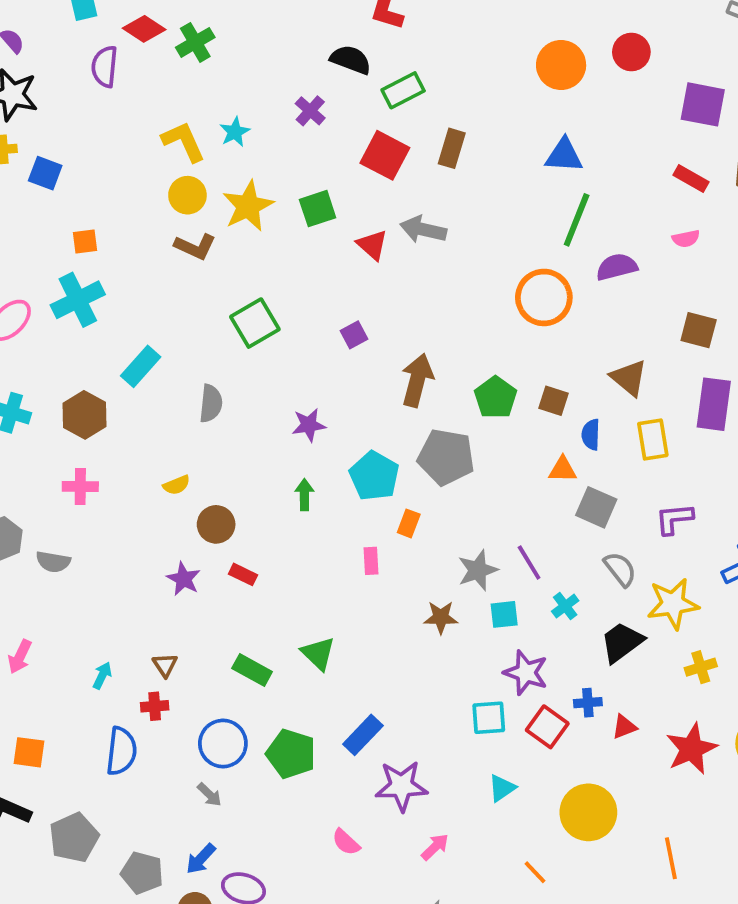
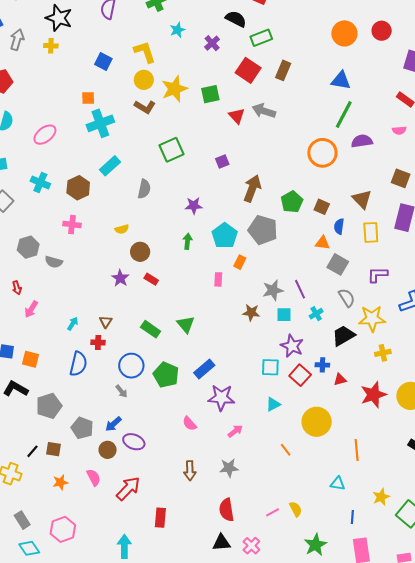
cyan star: (235, 132) -> (177, 30), moved
blue square: (45, 173) -> (103, 61), moved
cyan cross: (78, 300) -> (100, 123), moved

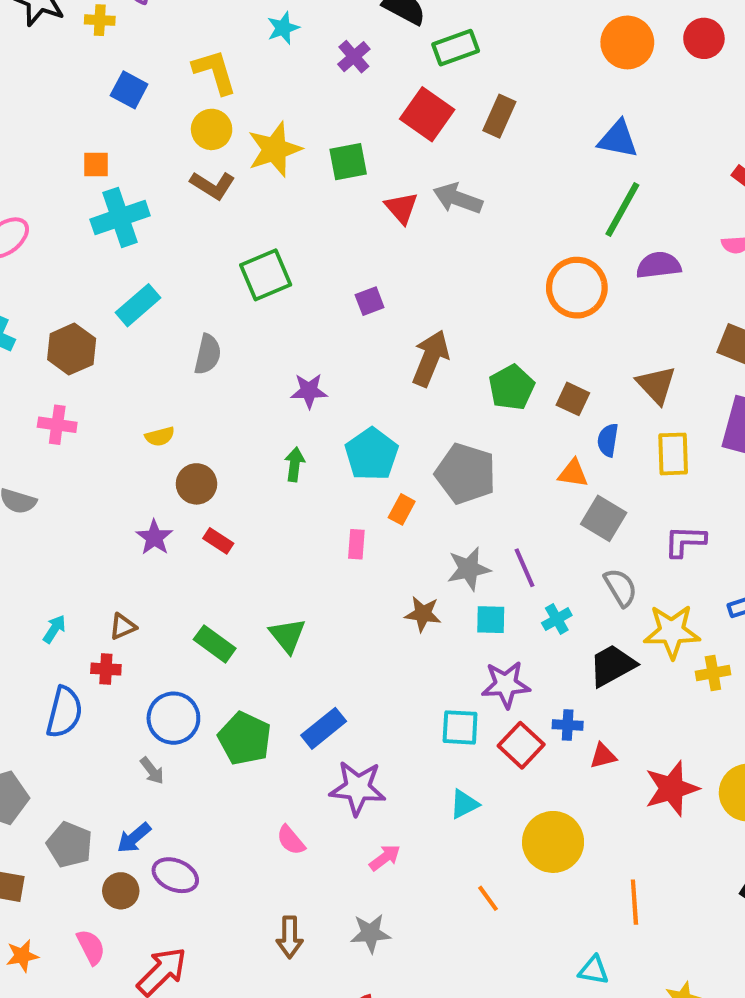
yellow cross: (51, 46) -> (100, 20), moved
gray pentagon: (263, 230) -> (466, 474), moved
brown triangle: (106, 322) -> (123, 627), turned 32
purple star: (292, 346) -> (506, 684), turned -30
yellow cross: (383, 353) -> (713, 673), moved

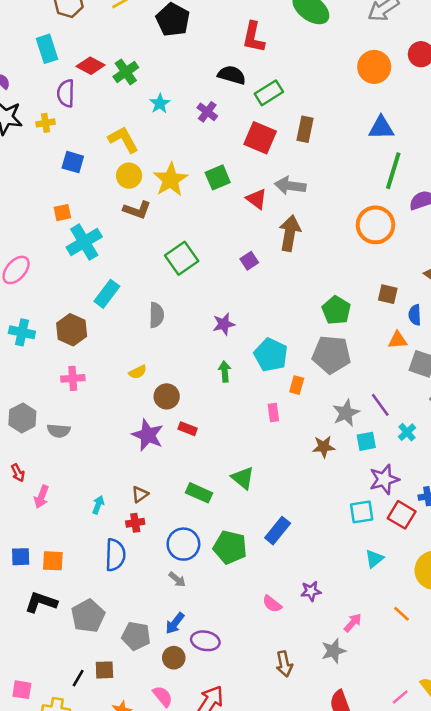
brown arrow: (431, 358) -> (290, 233), moved
green pentagon: (512, 387) -> (336, 310), moved
purple star: (154, 537) -> (148, 435), size x1.4
purple star: (358, 788) -> (311, 591), moved, size x0.6
pink arrow: (385, 858) -> (353, 623), moved

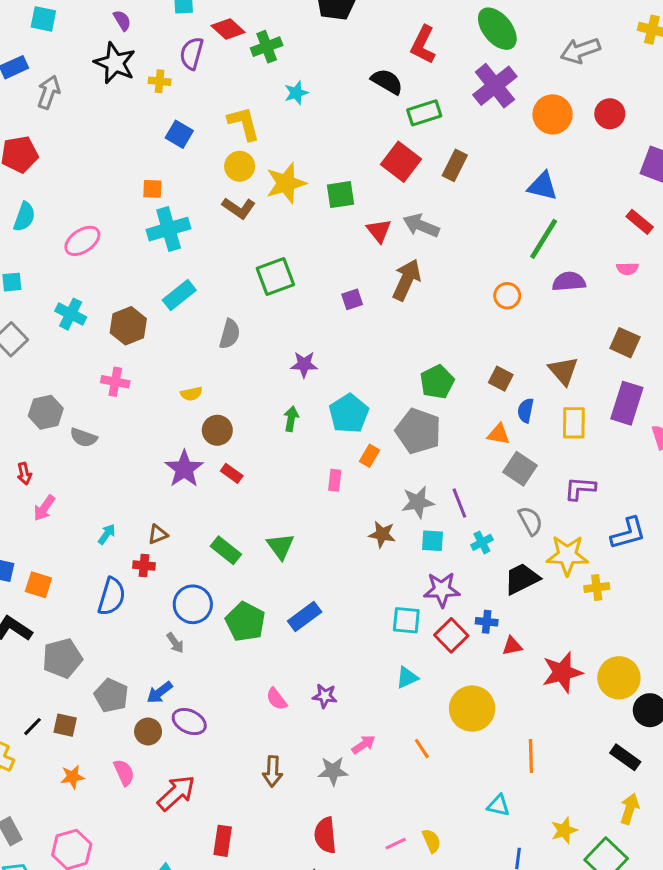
purple cross: (207, 112) -> (495, 86), moved, size x1.8
orange circle: (375, 225) -> (507, 296), size x0.6

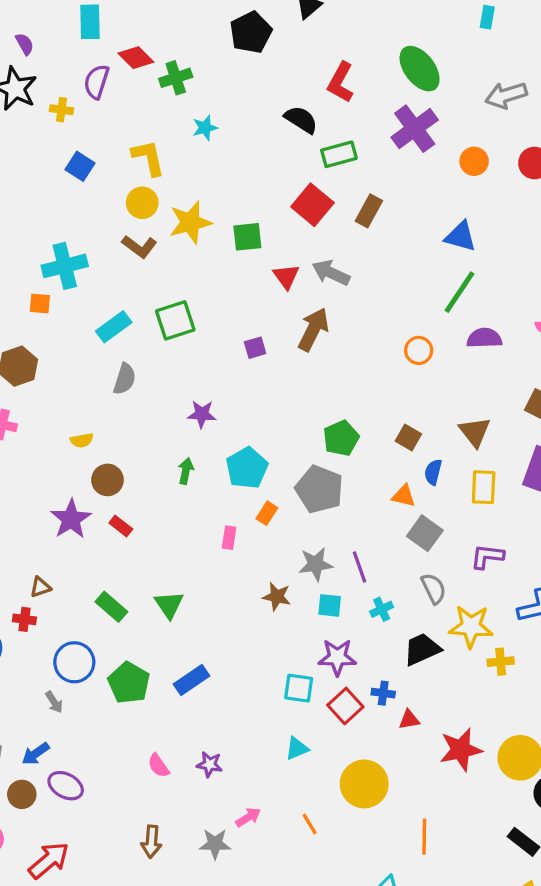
orange circle: (553, 114) -> (474, 161), size x0.7
orange square: (152, 189) -> (40, 303), moved
cyan rectangle: (179, 295) -> (114, 327), moved

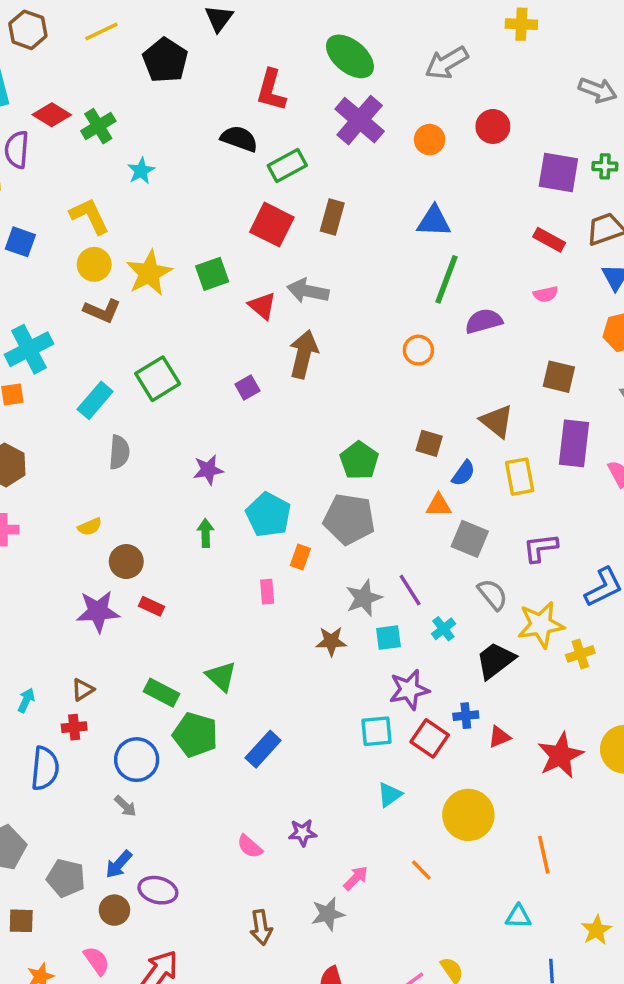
blue semicircle: (433, 472) -> (463, 473), turned -145
purple star: (71, 519) -> (98, 611), turned -30
green pentagon: (129, 683) -> (195, 735), moved

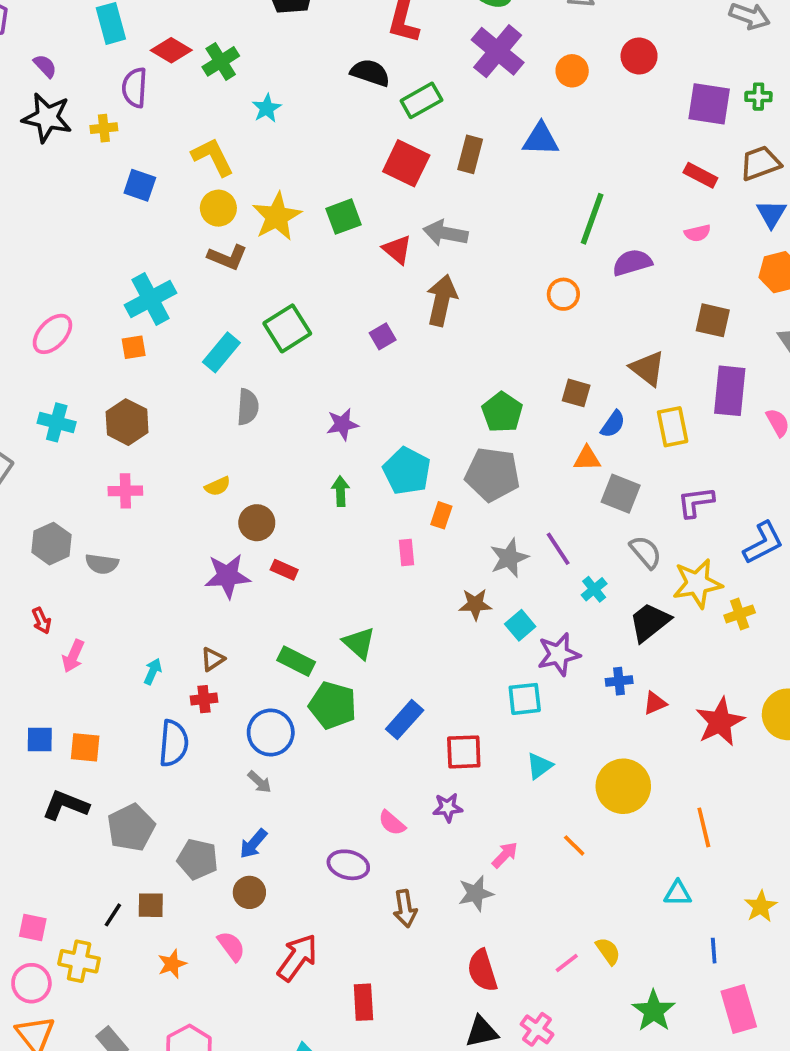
blue triangle: (434, 221) -> (541, 139), moved
cyan square: (388, 638) -> (520, 625), moved, turned -32
red square: (430, 738) -> (464, 752), moved, turned -36
purple ellipse: (158, 890) -> (348, 865), moved

